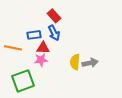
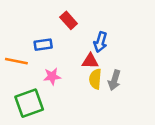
blue arrow: (54, 33) -> (100, 42), moved, turned 42
red triangle: (43, 48) -> (90, 61), moved
gray arrow: (90, 63) -> (114, 80), turned 119

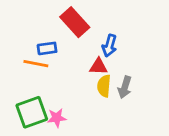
red rectangle: (69, 20) -> (75, 22), size x1.5
orange line: (16, 61) -> (36, 64), moved
pink star: (52, 76) -> (57, 118), moved

